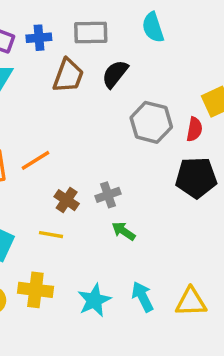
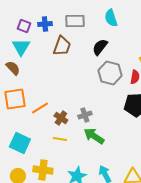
black semicircle: (115, 74) -> (100, 47), moved
orange line: (35, 160) -> (40, 108), moved
green arrow: (124, 231) -> (94, 136), size x1.5
yellow line: (51, 235) -> (60, 139), moved

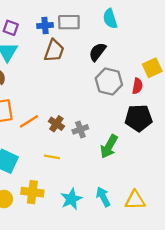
blue cross: (45, 24) -> (45, 26), moved
brown cross: (61, 118) -> (56, 124), moved
green arrow: (94, 136) -> (109, 147), moved, turned -95

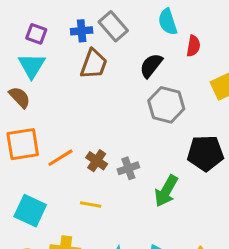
gray rectangle: (69, 22) -> (113, 26), turned 50
red semicircle: (137, 86) -> (193, 46), moved

